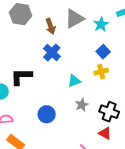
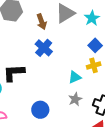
cyan triangle: (74, 81) -> (75, 77), moved

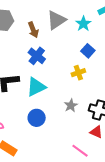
yellow cross: (94, 65) -> (78, 73), moved
cyan triangle: (75, 77) -> (36, 87), moved, size x1.5

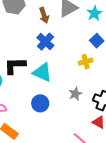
cyan triangle: (36, 87) -> (42, 72), turned 45

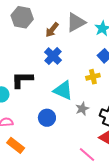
brown arrow: (44, 15) -> (52, 30), turned 56
cyan triangle: (42, 72) -> (63, 90), moved

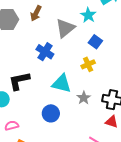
gray triangle: (76, 22) -> (65, 28), moved
brown arrow: (52, 30) -> (36, 13), moved

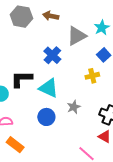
brown arrow: (36, 13) -> (51, 16), turned 63
cyan triangle: (62, 84) -> (49, 88), moved
gray star: (84, 98) -> (74, 107), moved

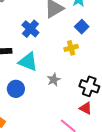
blue circle: (46, 117) -> (16, 89), moved

